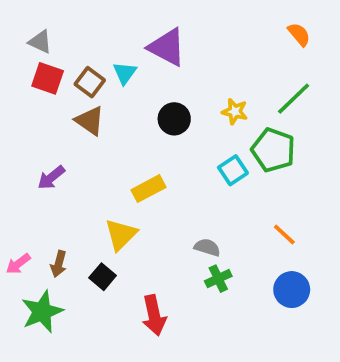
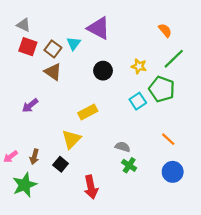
orange semicircle: (299, 34) -> (165, 30), moved
green cross: (218, 279) -> (129, 165), turned -32

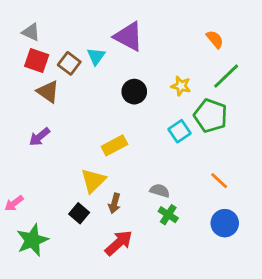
brown triangle: (53, 72) -> (48, 92), moved
brown arrow: (34, 157) -> (114, 203), moved
red arrow: (91, 187) -> (119, 243), turned -120

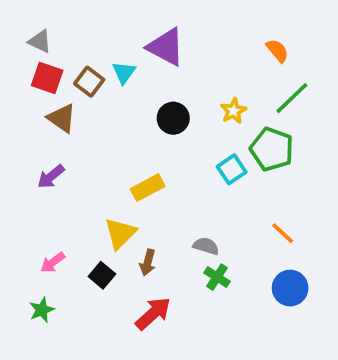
yellow star: (181, 86) -> (233, 111), turned 30
pink arrow: (14, 203) -> (53, 262), moved
green star: (32, 240) -> (42, 310), size x0.6

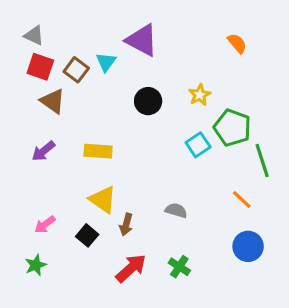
green line: (292, 98) -> (262, 160), moved, turned -64
yellow rectangle: (148, 188) -> (98, 151), moved, turned 32
yellow triangle: (120, 233) -> (103, 200), turned -40
green cross: (217, 277) -> (179, 267), moved

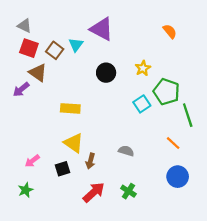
purple arrow: (43, 151) -> (21, 89), moved
black square: (87, 235) -> (62, 169), turned 32

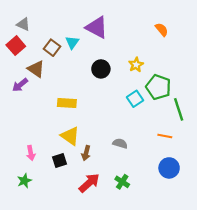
red square: (29, 48) -> (16, 46), moved, turned 30
orange line: (173, 143) -> (165, 136), turned -32
pink arrow: (32, 161) -> (31, 153), turned -64

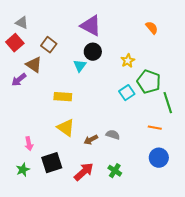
cyan triangle: (72, 42) -> (80, 66), moved
black circle: (101, 69) -> (93, 52), moved
brown arrow: (86, 153) -> (91, 140), moved, turned 48
black square: (59, 160) -> (52, 163), moved, size x1.5

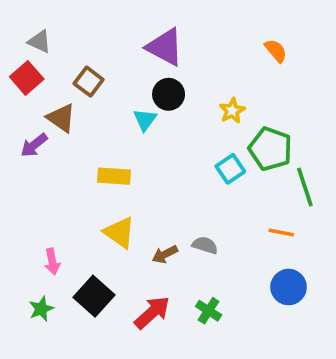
black square: (52, 163) -> (94, 296), turned -30

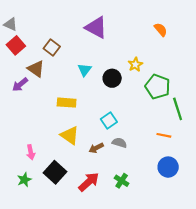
gray triangle: (39, 42) -> (11, 24), moved
black circle: (169, 94) -> (112, 78), moved
cyan square: (230, 169) -> (109, 121), moved

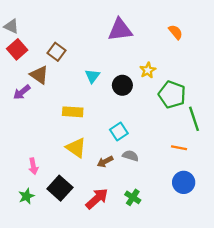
purple triangle: (96, 27) -> (120, 30), moved, turned -35

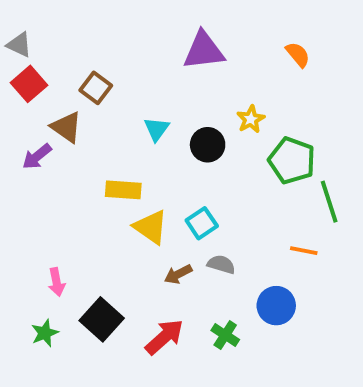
yellow triangle: (76, 148) -> (151, 227), moved
blue circle: (184, 182) -> (276, 306), moved

